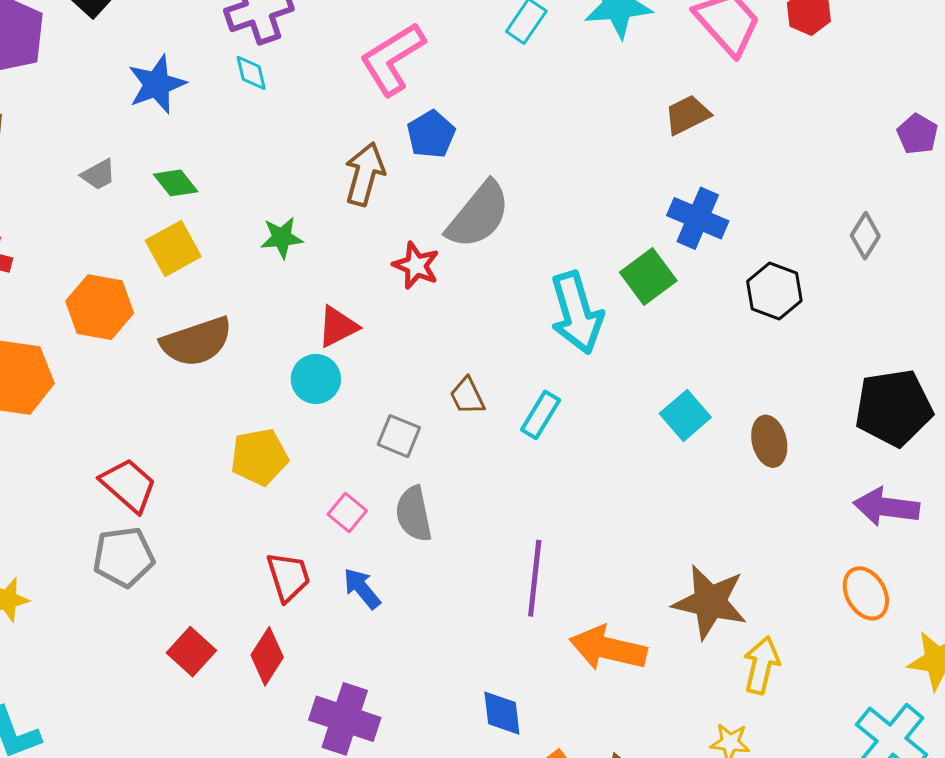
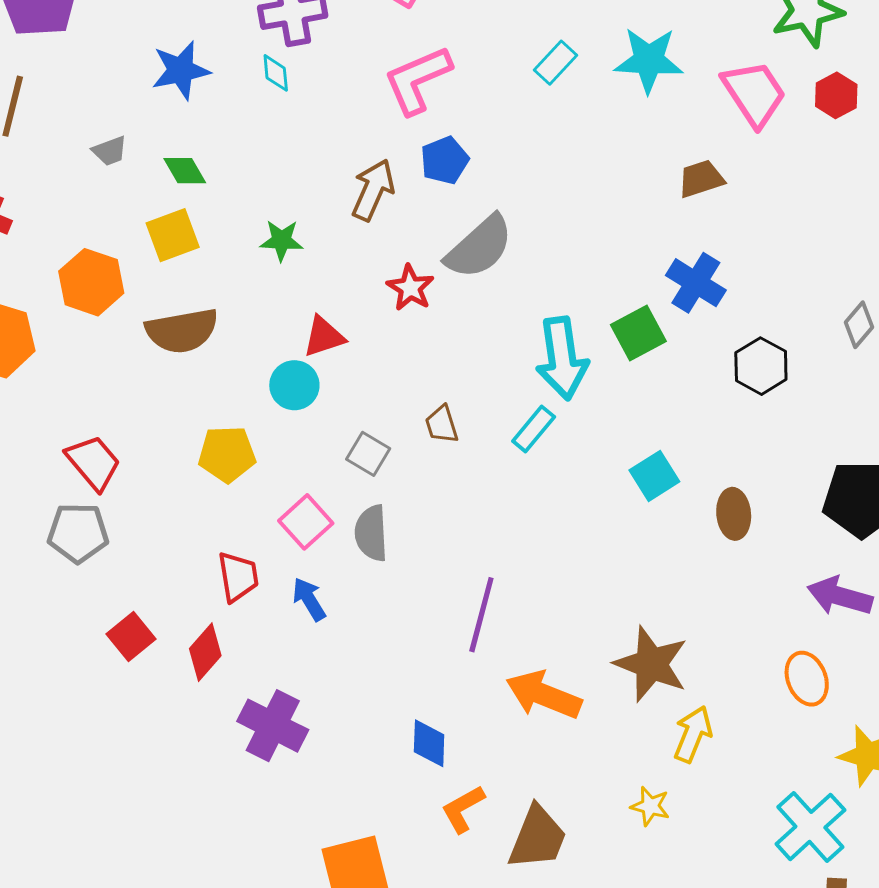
cyan rectangle: (541, 415) -> (534, 429), moved
pink square: (347, 513) -> (306, 522), size x1.4

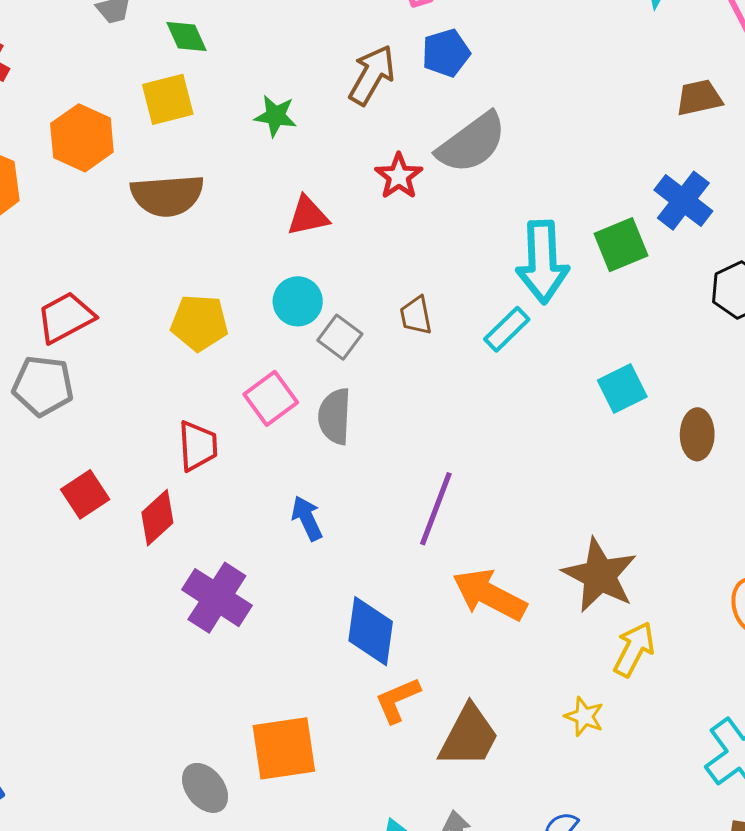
cyan circle: (294, 385) -> (298, 301), moved
red trapezoid: (93, 463) -> (66, 317), turned -84
blue arrow: (309, 599) -> (307, 518), moved
blue diamond: (429, 743) -> (371, 631), size x1.4

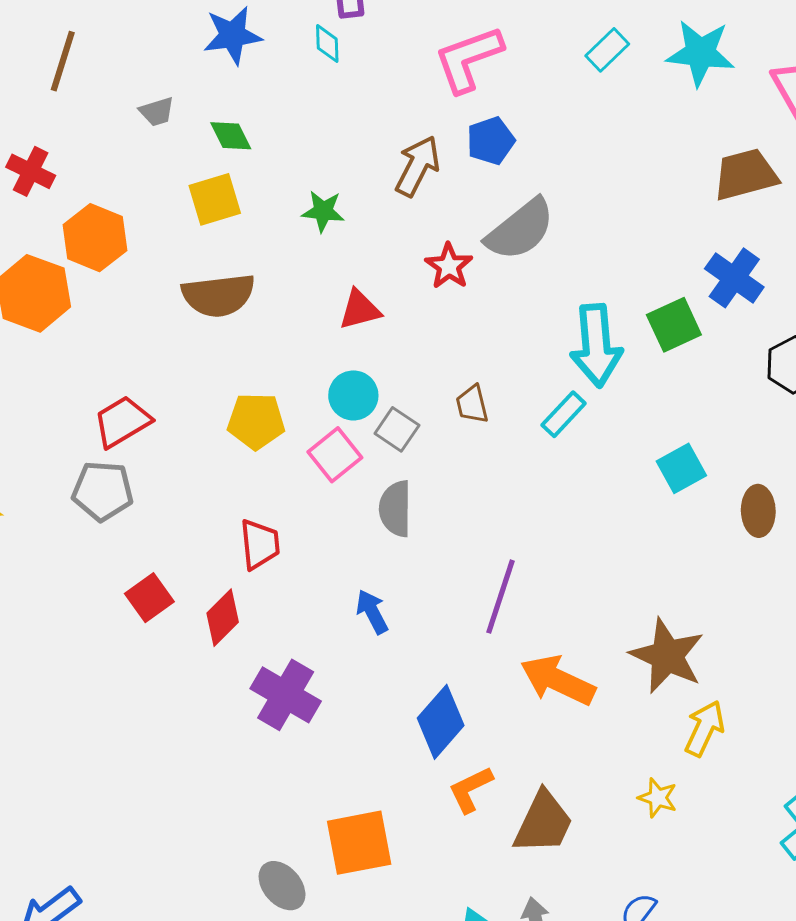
brown trapezoid: (699, 98) -> (746, 175), size x1.4
orange hexagon: (82, 138) -> (95, 238), moved
pink square: (271, 398) -> (335, 455), moved
blue diamond: (371, 631) -> (441, 722), turned 36

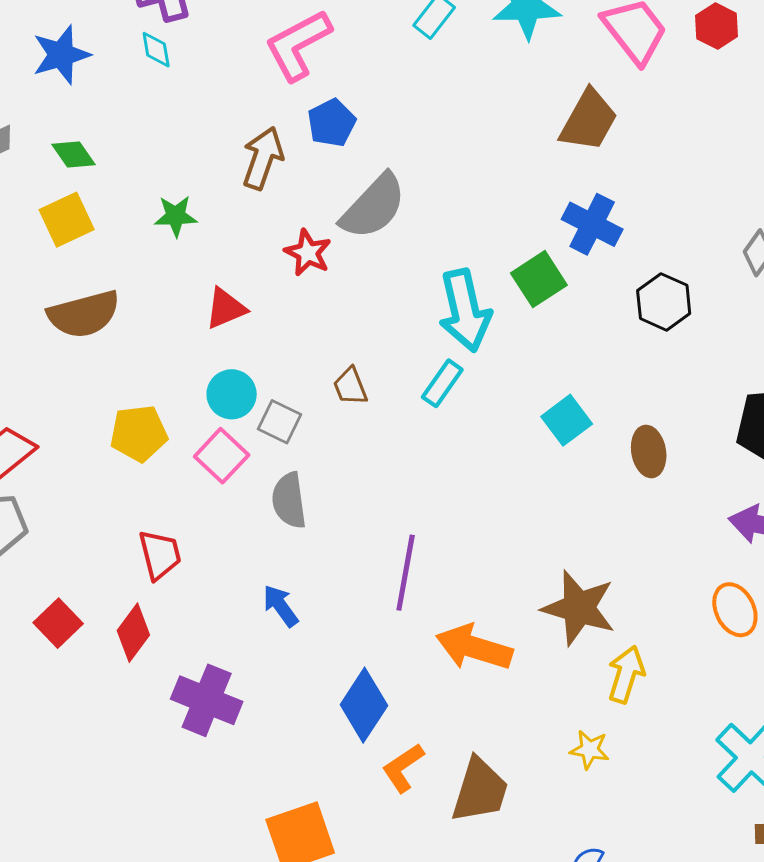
brown trapezoid: (746, 175) -> (589, 120), turned 142

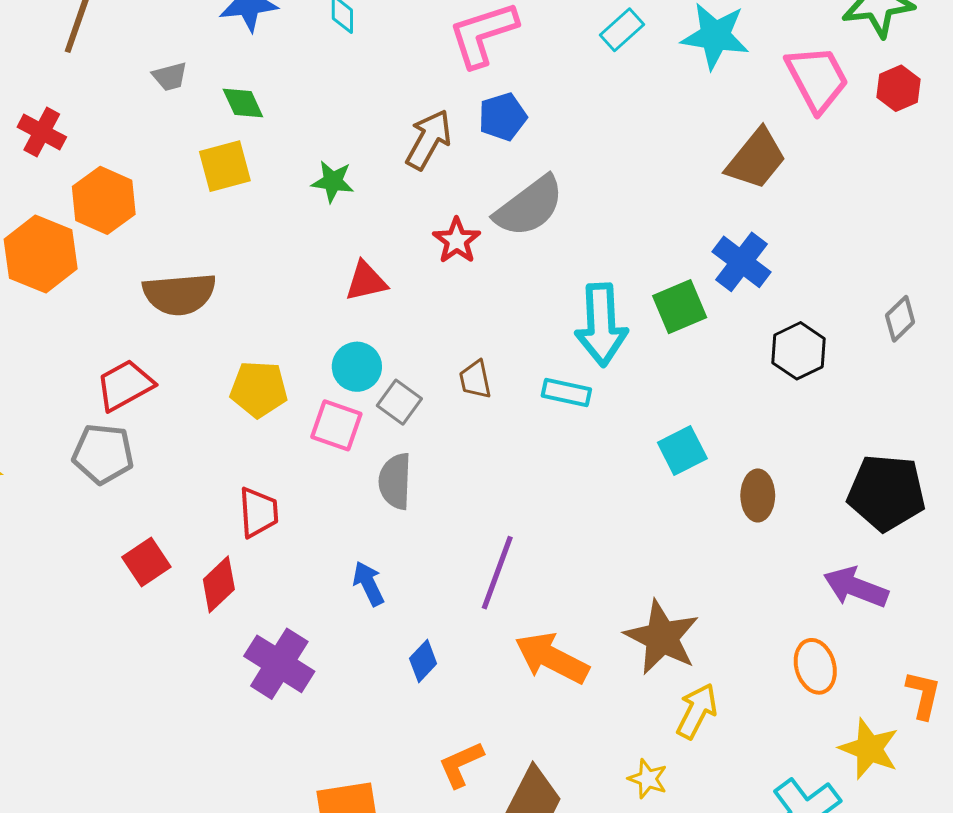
brown semicircle: (84, 314) -> (179, 294), moved
cyan rectangle: (442, 383) -> (566, 393), turned 57
pink square: (222, 456) -> (336, 425), turned -34
blue diamond: (364, 705) -> (423, 661), moved, size x0.6

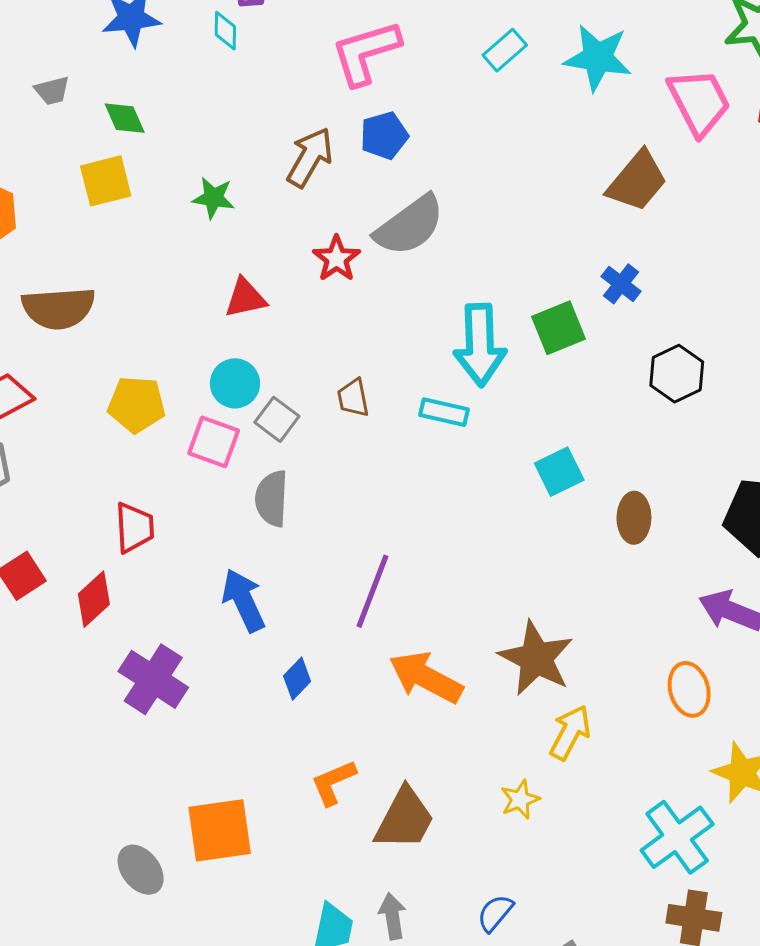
blue cross: (742, 262) -> (621, 284), size x0.7
blue arrow: (368, 584) -> (244, 600), size x1.4
yellow star: (648, 779) -> (520, 800), turned 30

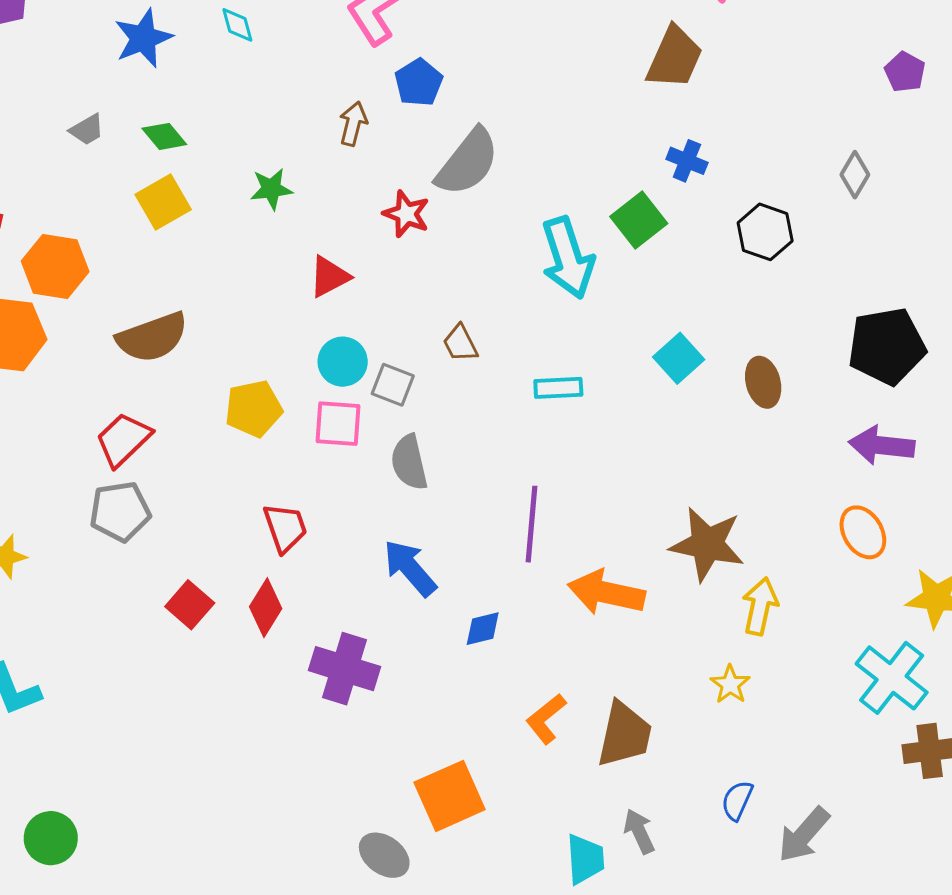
brown arrow: (310, 157) -> (353, 124), size x0.7
cyan rectangle: (444, 412) -> (558, 388), moved
blue diamond: (297, 679) -> (483, 629), turned 48

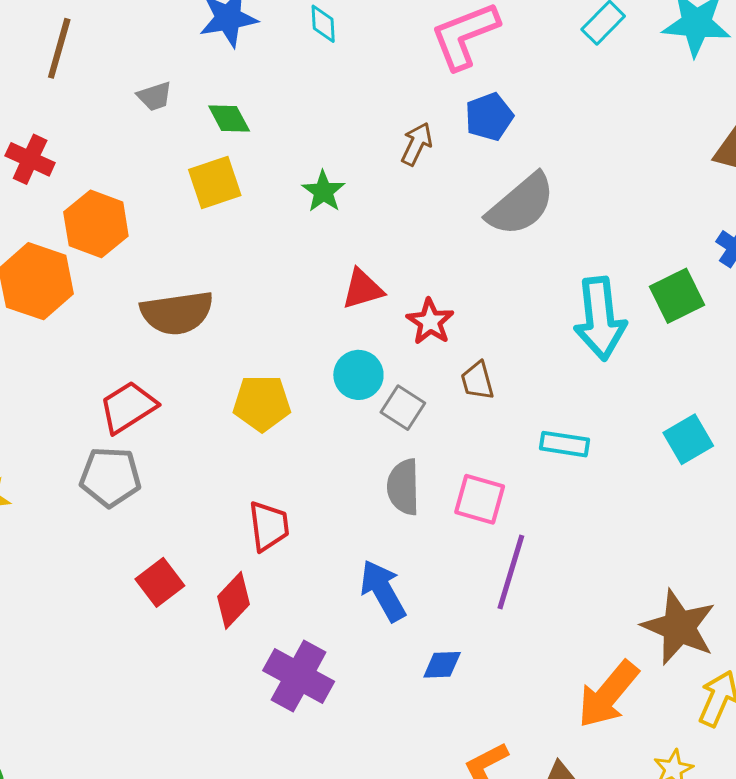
green star: (271, 189) -> (323, 191), turned 30
red star: (406, 214) -> (430, 322), moved
pink square: (338, 424) -> (480, 499), moved
orange arrow: (606, 593) -> (608, 694), moved, turned -74

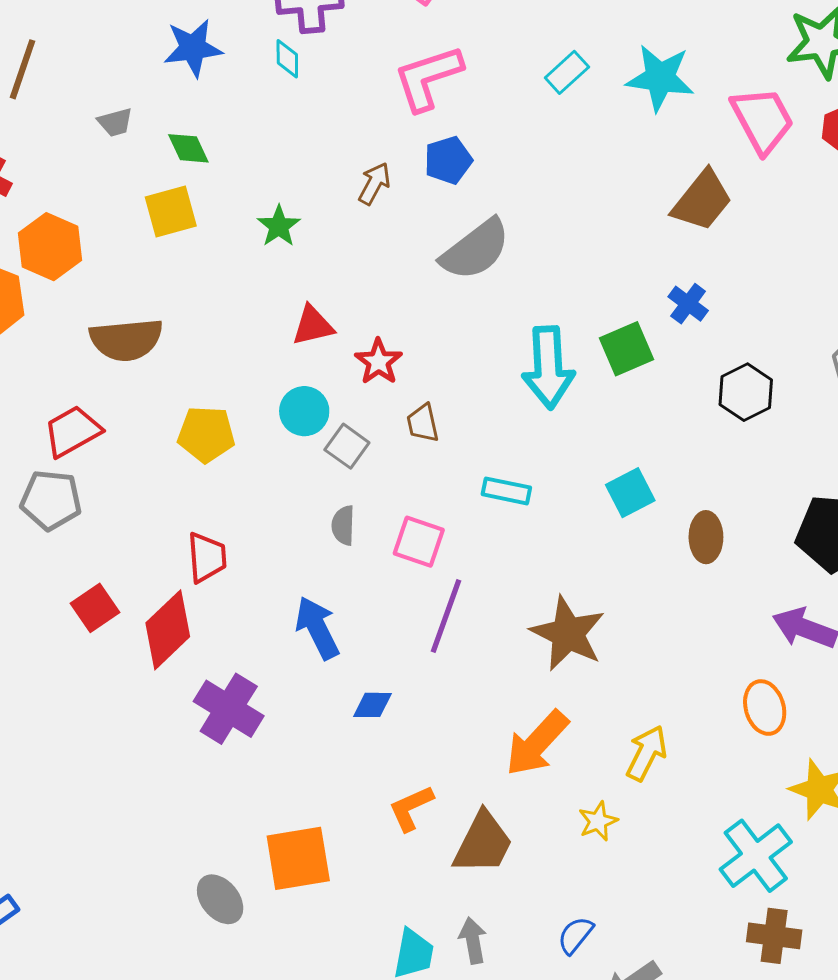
gray semicircle: (403, 487) -> (343, 525), size x0.7
red diamond: (234, 600) -> (168, 630), size x1.4
brown star: (679, 627) -> (568, 633), moved

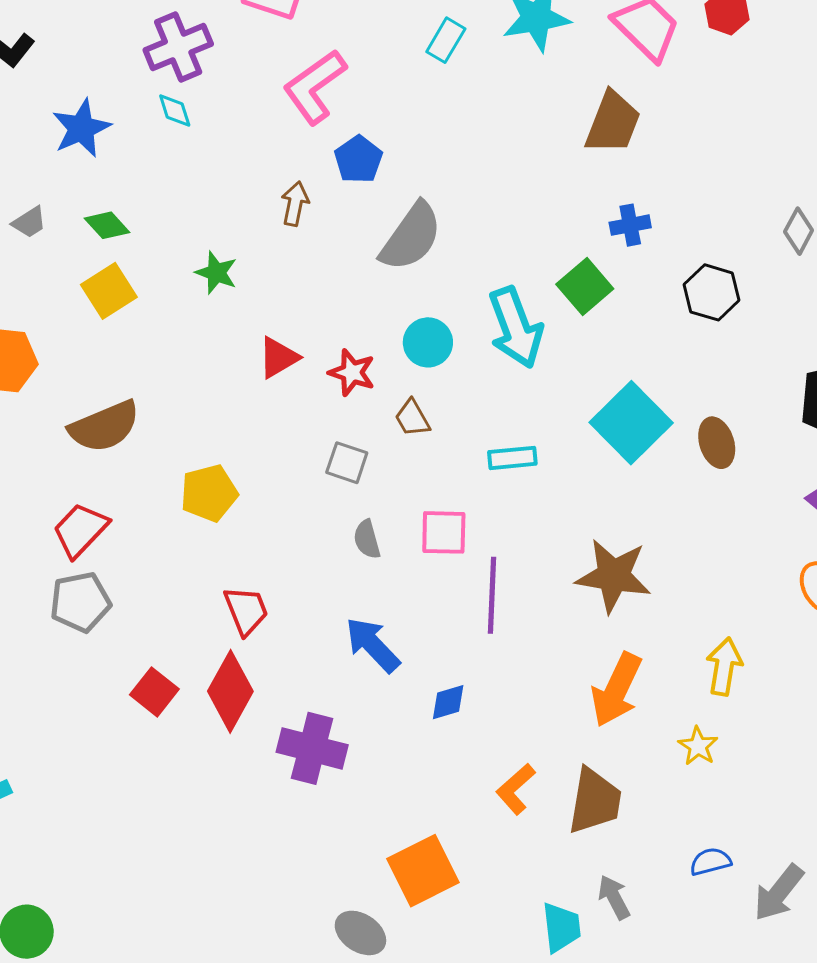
blue cross: (688, 304) -> (630, 225), turned -30
cyan circle: (304, 411) -> (428, 342), moved
cyan square: (630, 493) -> (631, 423), size x1.6
blue semicircle: (575, 935) -> (710, 862), turned 54

